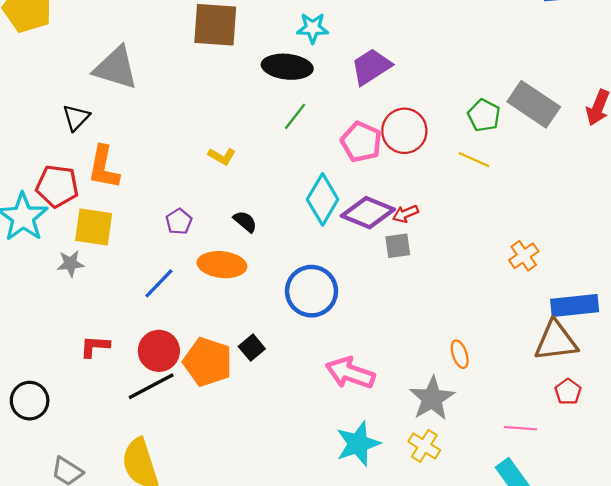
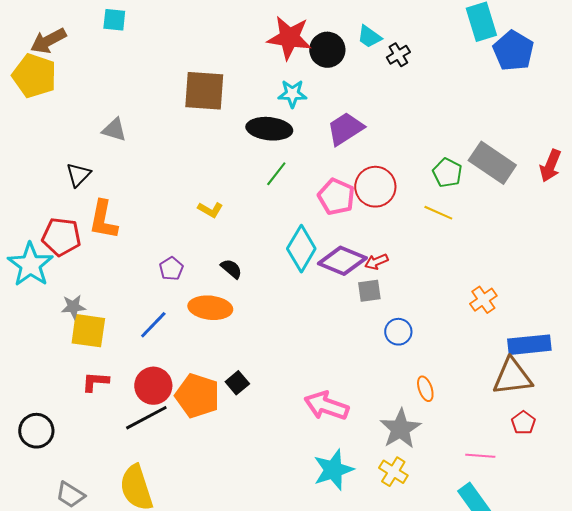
gray triangle: (116, 68) -> (114, 130), size x0.6
yellow square: (94, 227) -> (88, 331), moved
blue circle: (311, 291) -> (398, 332), moved, size x0.6

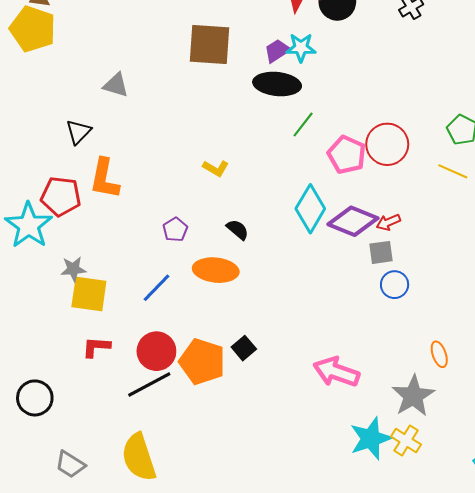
purple trapezoid: (345, 129) -> (277, 51), moved, size x0.7
green line: (276, 174) -> (303, 125), moved
blue circle: (398, 332) -> (395, 285), moved
cyan star: (333, 470) -> (371, 438), moved

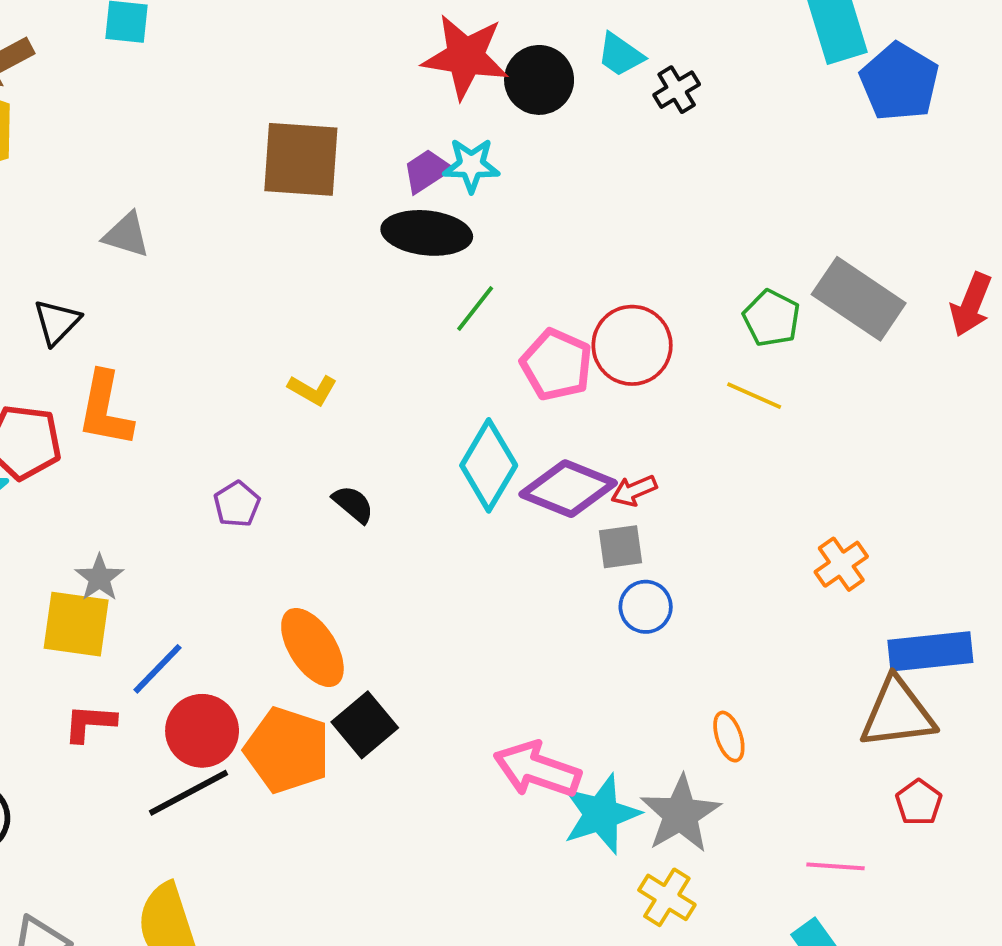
gray star: (73, 269) -> (99, 578), moved, turned -30
orange ellipse: (216, 270) -> (312, 647), moved, turned 51
blue line: (156, 288) -> (157, 669), moved
black square: (244, 348) -> (365, 725), size x1.4
cyan star: (371, 438) -> (601, 814), moved

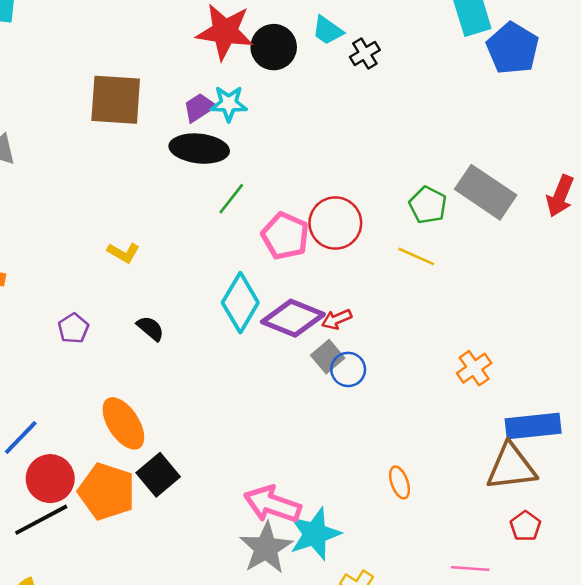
gray square: (620, 547) -> (328, 357), turned -32
blue circle: (646, 607) -> (348, 369), moved
gray star: (680, 814) -> (266, 548), moved

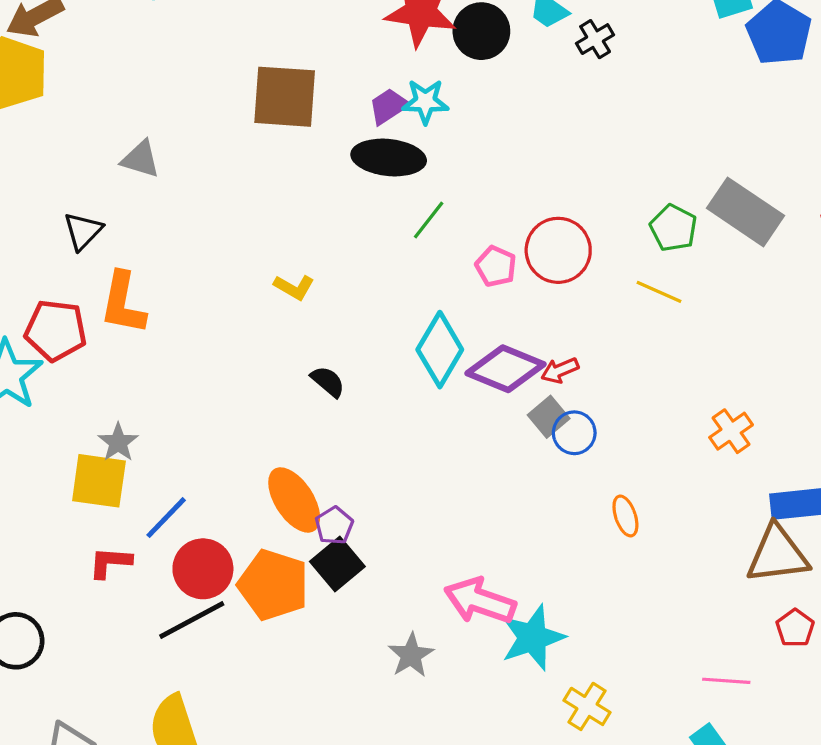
pink pentagon: (285, 236) -> (496, 266), size x0.7
purple pentagon: (73, 328) -> (334, 526), moved
orange ellipse: (400, 482) -> (625, 516), moved
gray star: (266, 548) -> (411, 655), moved, size x0.7

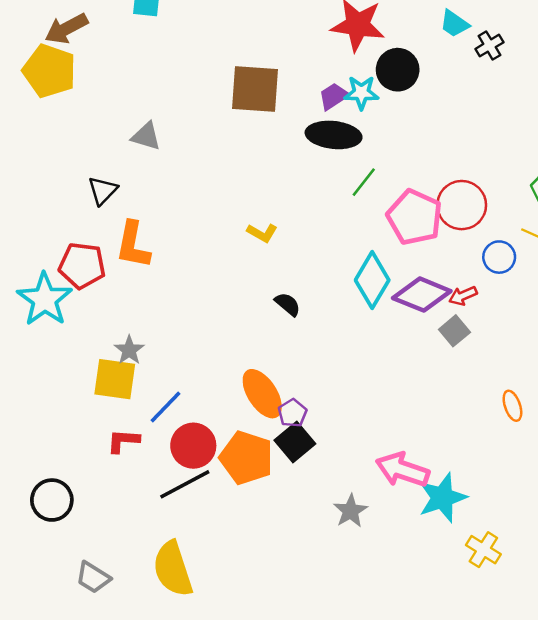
black circle: (481, 31) -> (398, 70), moved
pink pentagon: (496, 266) -> (415, 217), size x1.8
blue circle: (574, 433) -> (499, 257), moved

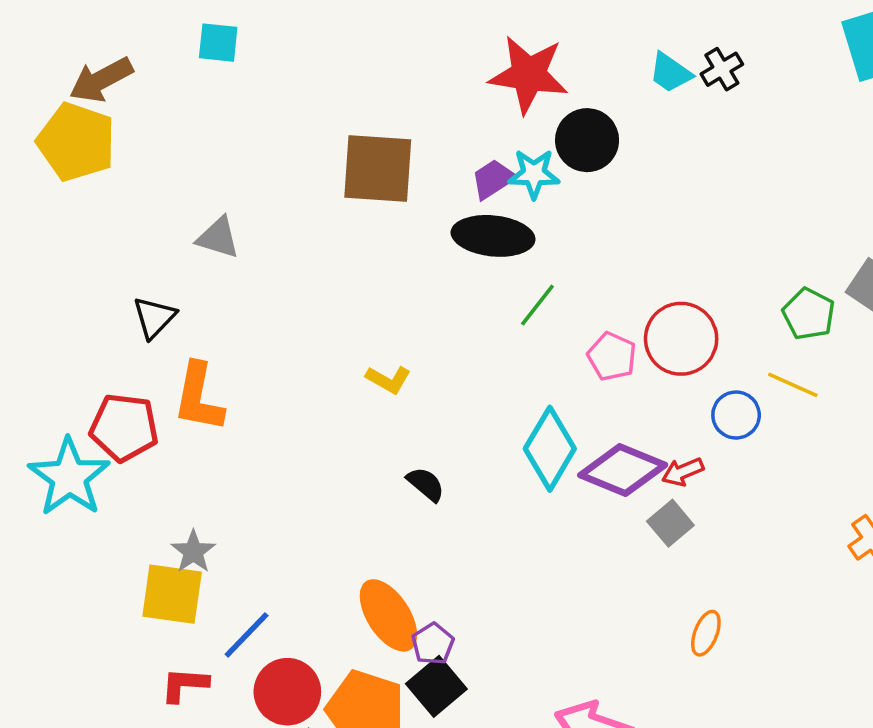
black cross: (489, 46) -> (722, 69), moved
pink pentagon: (415, 217) -> (612, 356), size x0.6
orange ellipse: (512, 406) -> (706, 633), moved, turned 40

